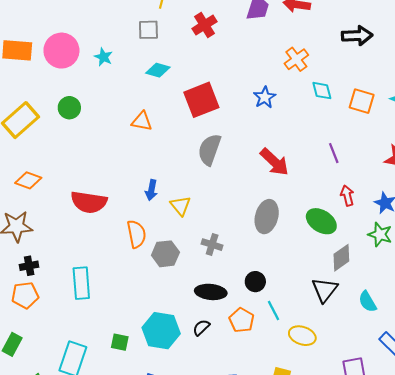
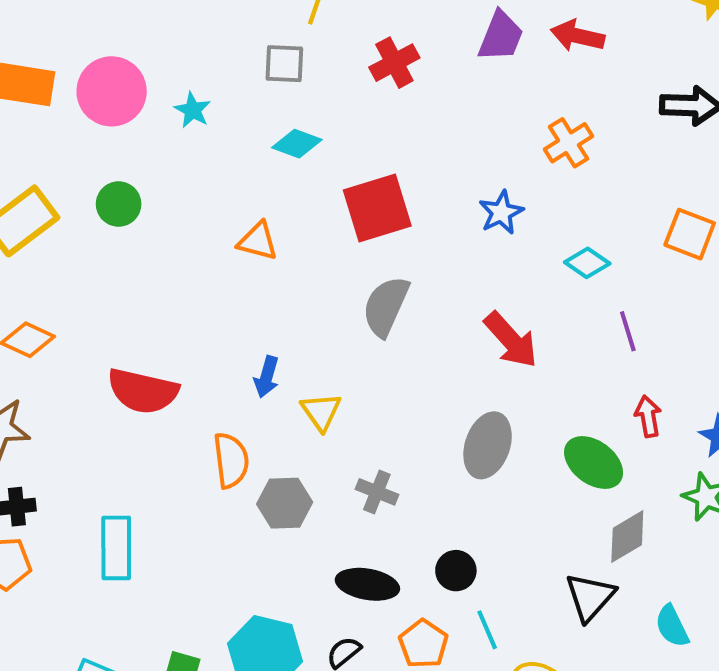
cyan diamond: (322, 91) -> (587, 263), moved, turned -45

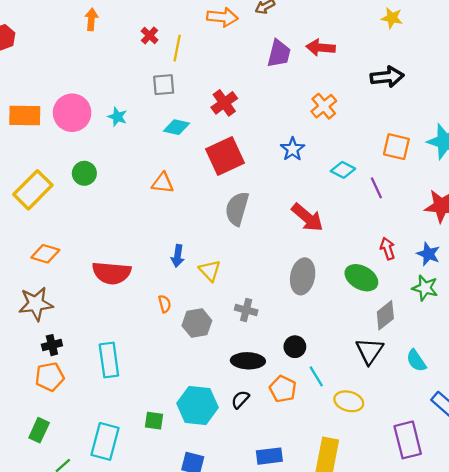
red cross: (394, 63) -> (224, 103), moved
purple line: (628, 331) -> (376, 188), moved
orange semicircle: (231, 460) -> (165, 304), size x0.6

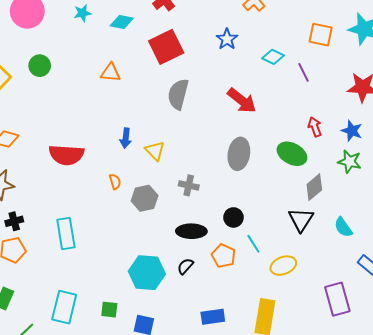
cyan star: (117, 117) -> (82, 13), moved, turned -30
yellow ellipse: (349, 401) -> (283, 266), turned -35
green square: (154, 421) -> (109, 310), moved

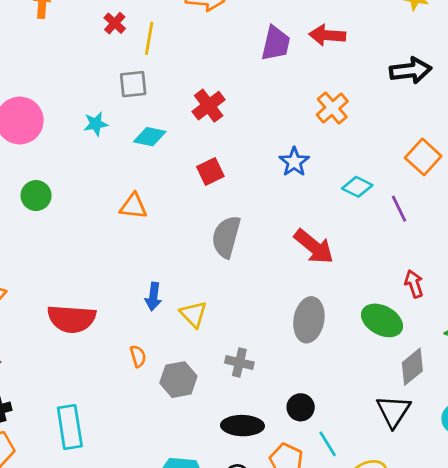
orange square: (321, 35) -> (423, 157), turned 30
red square: (166, 47) -> (210, 172), size x0.6

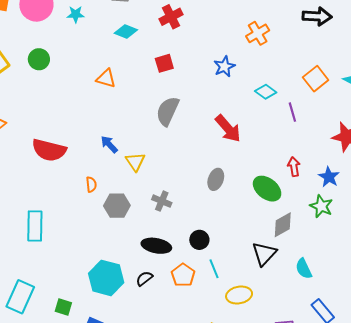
cyan star: (96, 124) -> (76, 14), moved
blue arrow: (153, 297) -> (109, 144), turned 120
gray ellipse: (309, 320) -> (216, 179), size x0.7

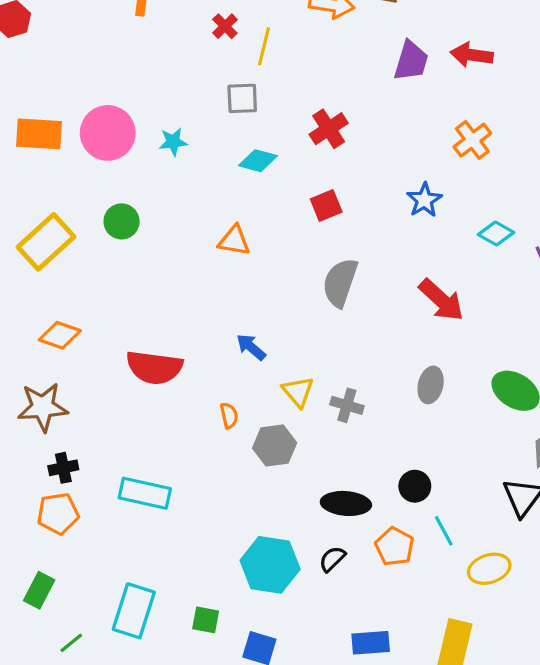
yellow triangle: (135, 162) -> (298, 392), moved
gray cross: (162, 201) -> (347, 405), moved
cyan rectangle: (35, 226) -> (145, 493), turned -72

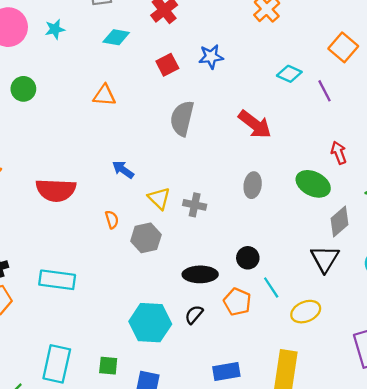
blue star: (424, 200) -> (211, 57), moved, turned 30

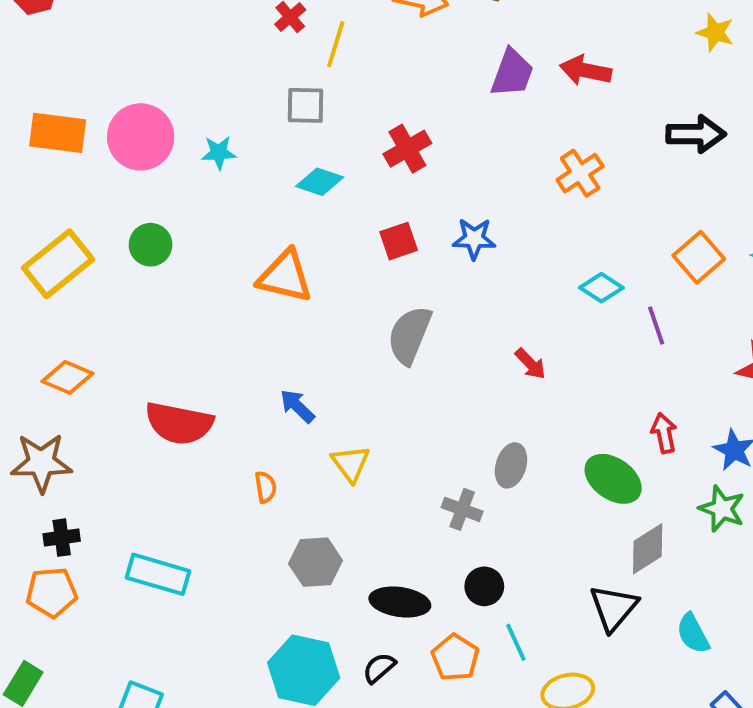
orange triangle: (104, 95) -> (285, 276), size x1.4
red arrow: (255, 124) -> (530, 364), size x0.6
gray cross: (195, 205) -> (462, 509), moved
gray hexagon: (146, 238) -> (316, 562), moved

